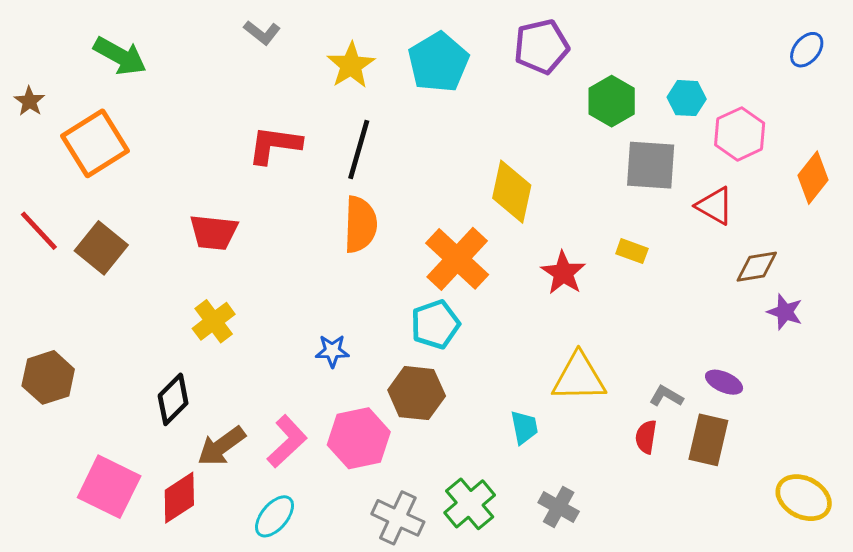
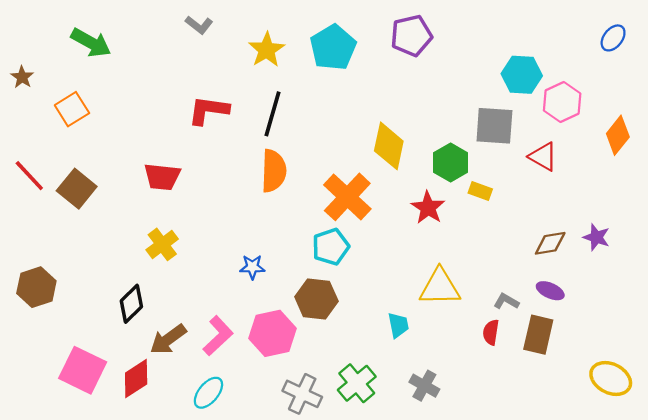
cyan hexagon: (687, 98) -> (522, 75), size x1.4
green hexagon: (612, 101) -> (451, 163), moved
orange square: (95, 143) -> (72, 109), size x0.7
brown diamond: (757, 267) -> (550, 243), moved

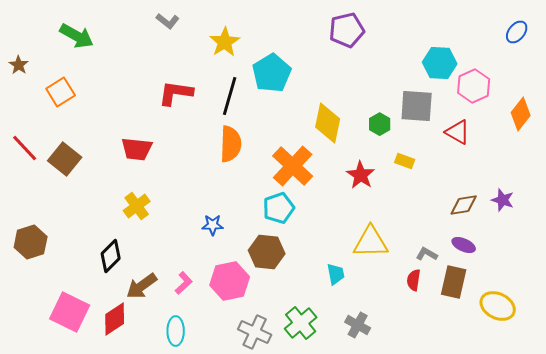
cyan pentagon: (333, 47) -> (272, 73), moved
green hexagon: (451, 163) -> (380, 124), moved, size x0.7
pink L-shape: (218, 336) -> (184, 283), size x0.7
yellow ellipse: (611, 378) -> (498, 306), moved
cyan ellipse: (208, 393) -> (176, 331), turned -40

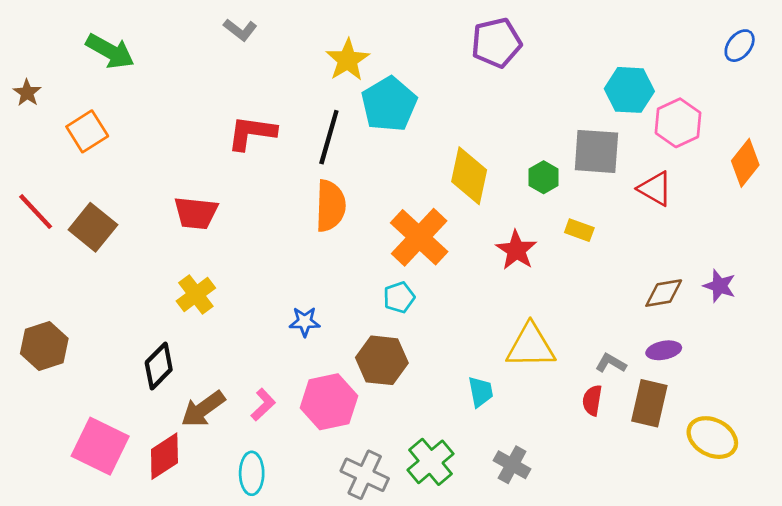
yellow star: (225, 42) -> (348, 60), moved
cyan pentagon: (279, 208) -> (399, 297), size x0.7
purple ellipse: (464, 245) -> (664, 350), turned -35

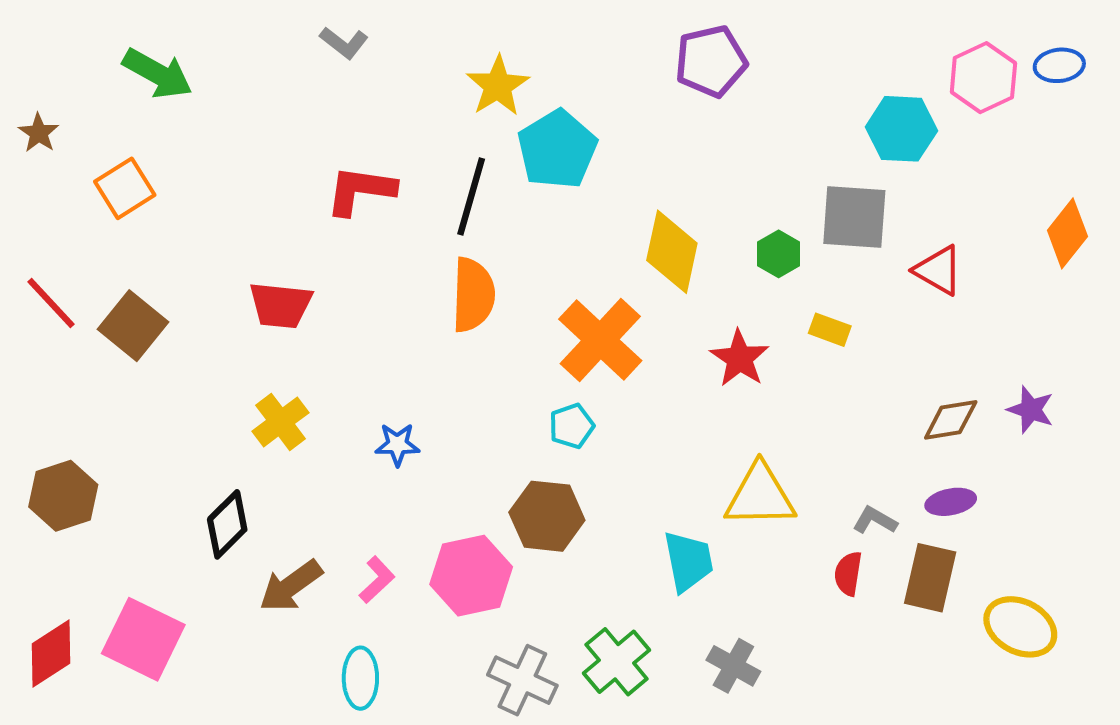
blue ellipse: (740, 46) -> (1059, 65), turned 44
pink hexagon: (678, 123) -> (983, 78), moved
blue star: (305, 322) -> (397, 444), moved
cyan trapezoid: (481, 392) -> (688, 561), size x1.4
red diamond: (164, 456) -> (51, 654), moved

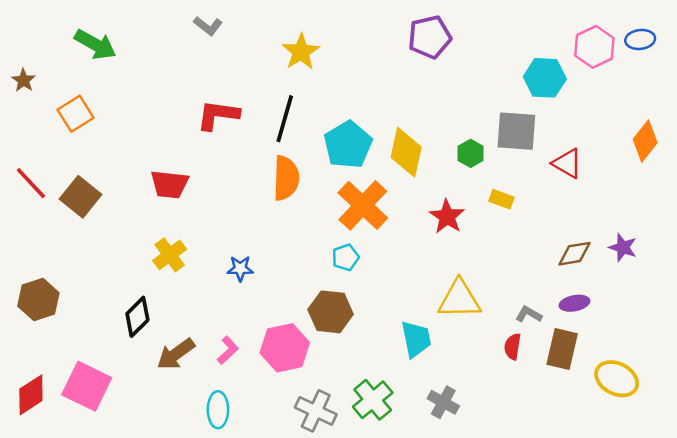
cyan pentagon: (557, 149) -> (348, 145), moved

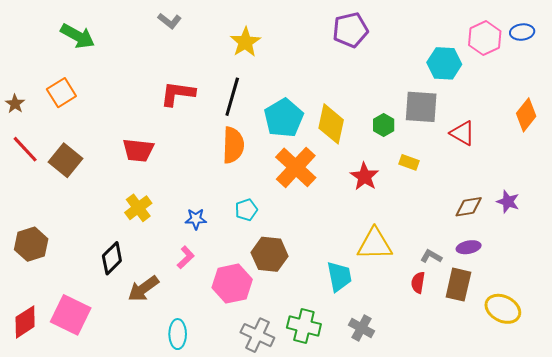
brown star: (24, 80) -> (15, 104), moved
cyan pentagon: (345, 257) -> (246, 210), moved
pink L-shape: (228, 350) -> (186, 257), moved
green cross: (373, 400) -> (304, 326), turned -36

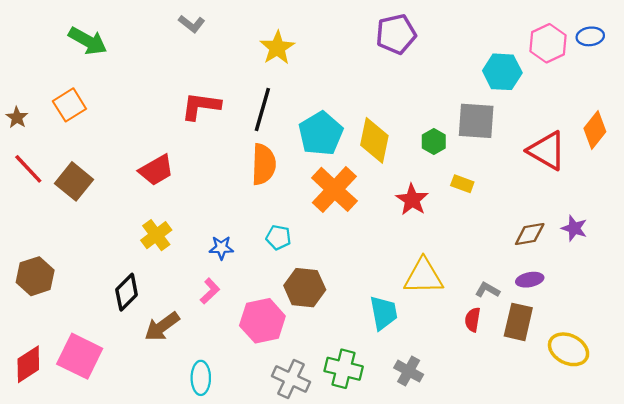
red triangle: (463, 133) -> (547, 151), moved, size x1.4
red trapezoid: (138, 150) -> (156, 170), turned -36
cyan pentagon: (246, 210) -> (278, 237), turned 30

